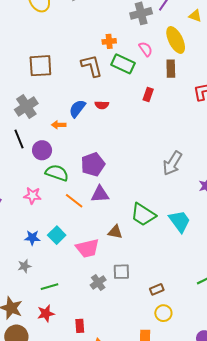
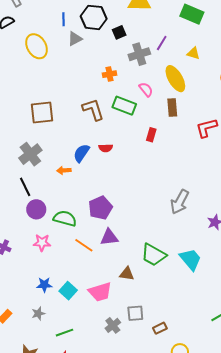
orange cross: (109, 41) -> (110, 74), moved
purple circle: (42, 150) -> (36, 209), moved
cyan square: (57, 235) -> (68, 291), moved
brown rectangle: (157, 289) -> (160, 328), moved

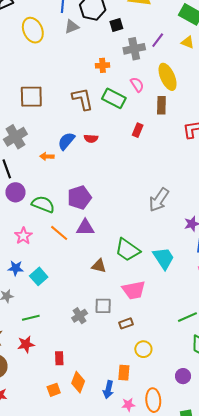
yellow triangle: (193, 53) -> (188, 42), moved
pink star: (42, 243) -> (23, 236), moved, turned 30
pink trapezoid: (100, 292) -> (134, 290), moved

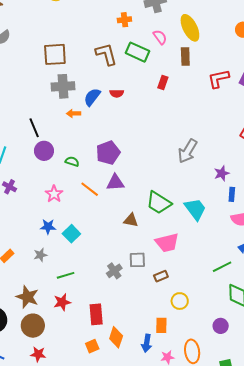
gray cross: (15, 137) -> (63, 86), moved, turned 30
green semicircle: (43, 204) -> (72, 161), size x0.6
red rectangle: (59, 358) -> (96, 314), size x1.5

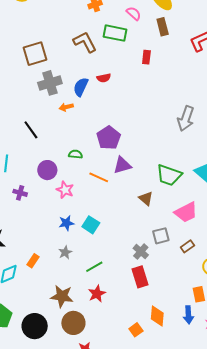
purple circle: (44, 151) -> (47, 170), moved
brown triangle: (131, 220) -> (146, 198), turned 42
red rectangle: (96, 314) -> (140, 277), moved

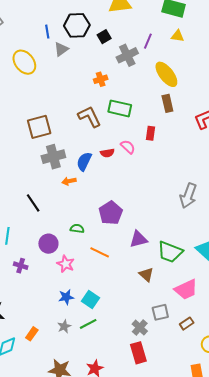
pink semicircle: (134, 13) -> (128, 147), moved
purple triangle: (122, 165) -> (139, 239), moved
green line: (94, 267) -> (88, 324), moved

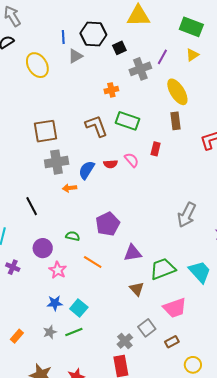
yellow triangle: (177, 36) -> (192, 55), turned -48
green trapezoid: (170, 252) -> (163, 269), turned 132
gray square: (160, 312) -> (147, 328), turned -30

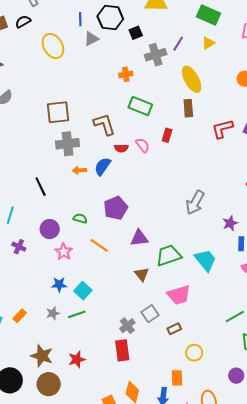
brown L-shape: (96, 126) -> (104, 124), moved
blue semicircle: (87, 170) -> (103, 166), moved

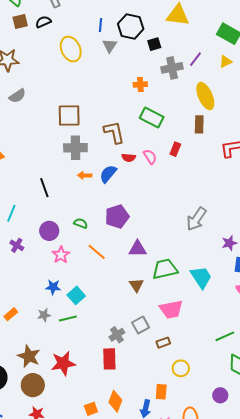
gray triangle: (91, 39) -> (110, 46), turned -35
red star: (77, 359) -> (63, 363), size x1.4

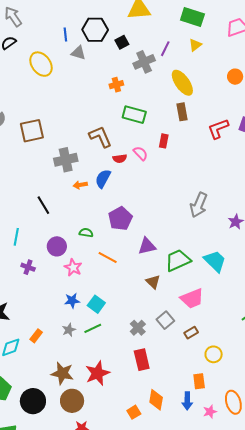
gray triangle: (110, 46) -> (78, 53), turned -35
brown square: (69, 116) -> (32, 131), moved
gray cross: (117, 335) -> (138, 328), moved

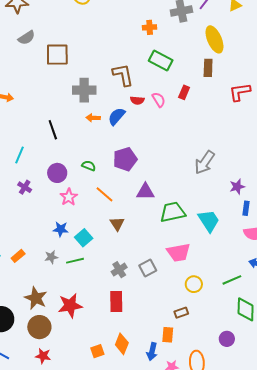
brown triangle: (153, 282) -> (117, 224), moved
brown rectangle: (191, 333) -> (181, 313), moved
yellow circle: (214, 354) -> (194, 284), moved

